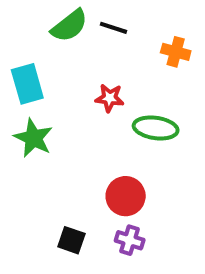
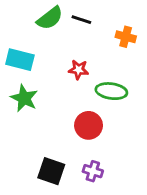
cyan rectangle: (27, 84) -> (20, 60), turned -60
red circle: (126, 196) -> (89, 125), moved
black square: (71, 240) -> (51, 171), size x1.4

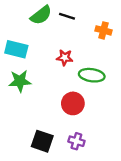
green star: (24, 98) -> (20, 81), turned -30

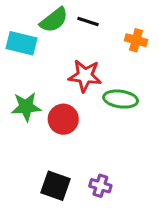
cyan rectangle: (16, 49) -> (21, 43), moved
red star: (65, 58) -> (85, 76), size x1.5
red circle: (73, 103) -> (63, 119), moved

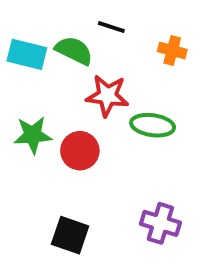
green semicircle: (54, 20) -> (74, 51), moved, turned -116
purple cross: (100, 186) -> (160, 223), moved, size x1.4

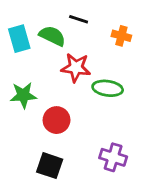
cyan rectangle: (27, 54) -> (19, 39), turned 60
red circle: (80, 151) -> (57, 120), moved

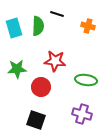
green semicircle: (52, 36) -> (38, 26), turned 66
red star: (76, 68) -> (55, 61), moved
green ellipse: (108, 88) -> (86, 80), moved

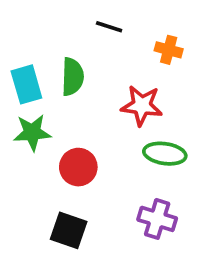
green semicircle: (38, 26) -> (73, 77), moved
cyan rectangle: (14, 28) -> (26, 84), moved
red star: (55, 61) -> (142, 106), moved

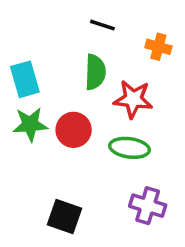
green semicircle: (73, 77) -> (95, 72), moved
green ellipse: (165, 154) -> (130, 148), moved
red circle: (78, 167) -> (74, 130), moved

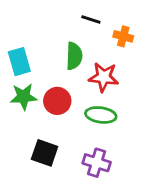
black line: (102, 25) -> (91, 19), moved
purple cross: (148, 206) -> (97, 163), moved
black square: (65, 216) -> (45, 153), moved

